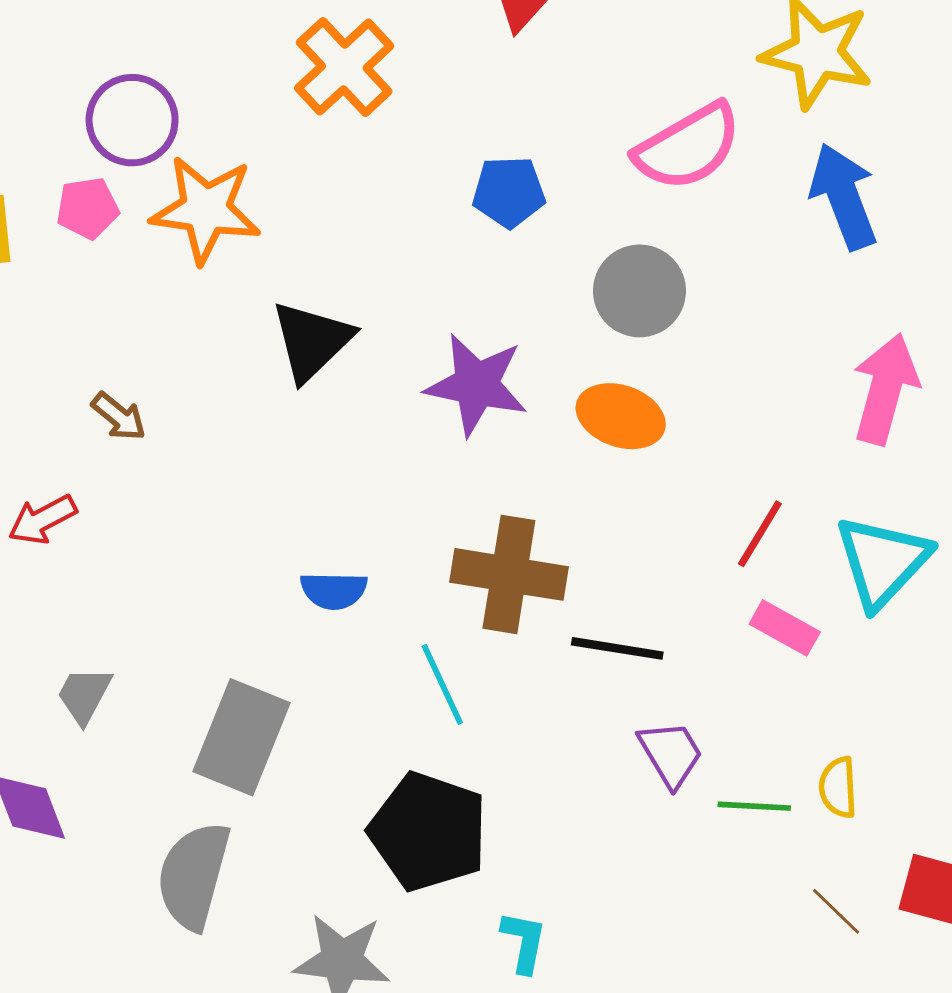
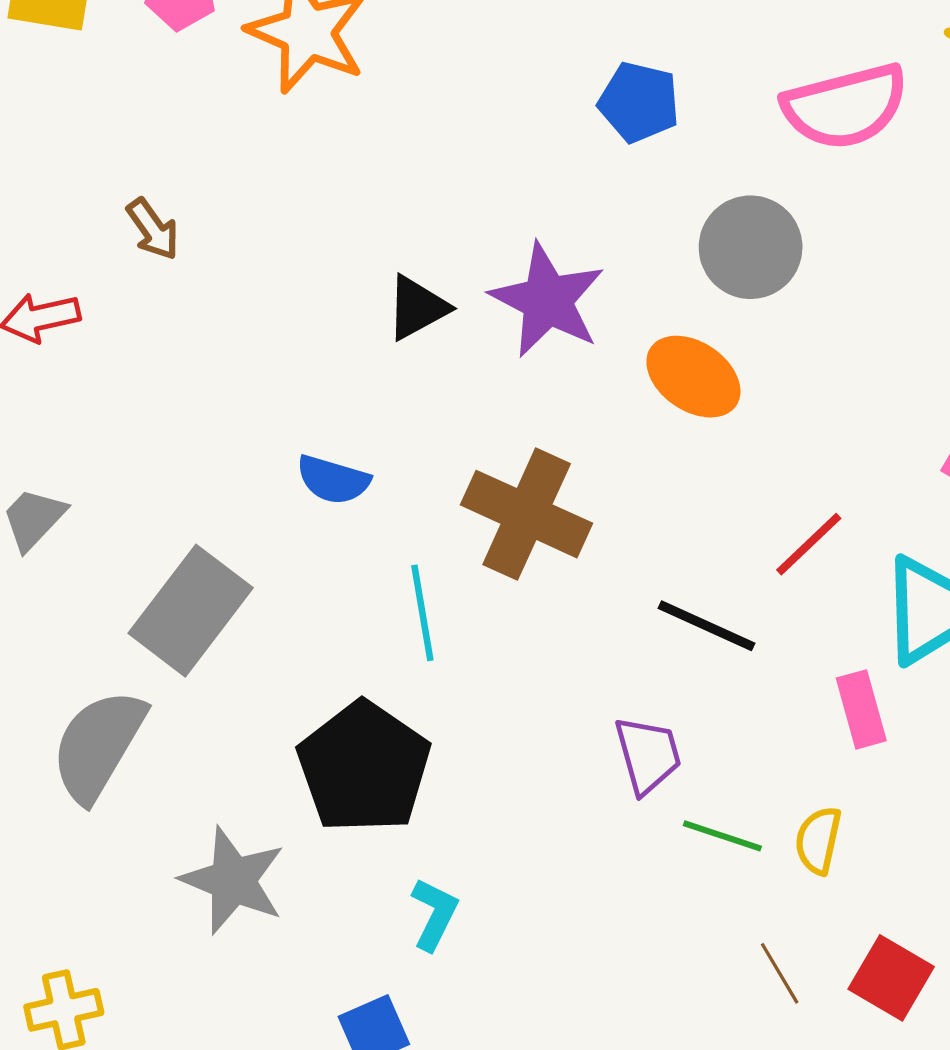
black triangle: (312, 341) -> (417, 308), moved, size x0.7
pink rectangle: (785, 628) -> (861, 709), moved, turned 30
black line: (617, 648) -> (707, 626), moved

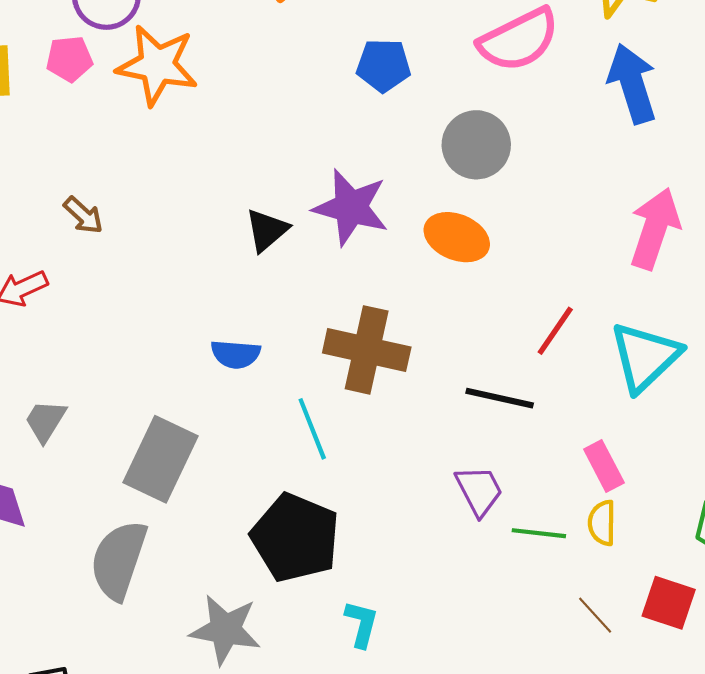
pink rectangle: (861, 709) -> (604, 466), moved

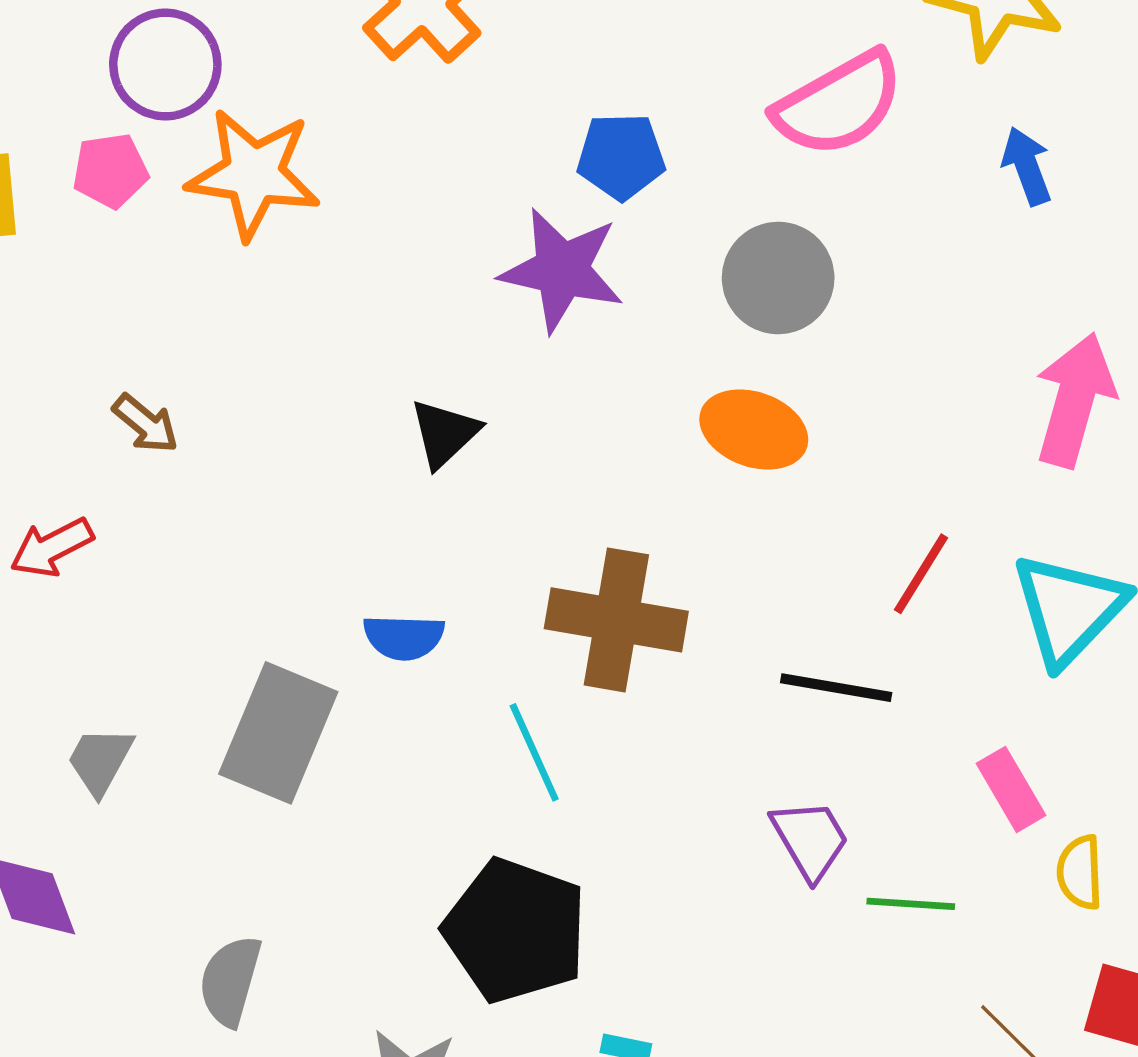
blue arrow: (632, 84) -> (1027, 166), size x0.6
purple star: (351, 207) -> (562, 270), moved
gray rectangle: (161, 459) -> (278, 733), moved
yellow semicircle: (602, 523) -> (1080, 872), moved
gray semicircle: (119, 560) -> (230, 981), size x0.7

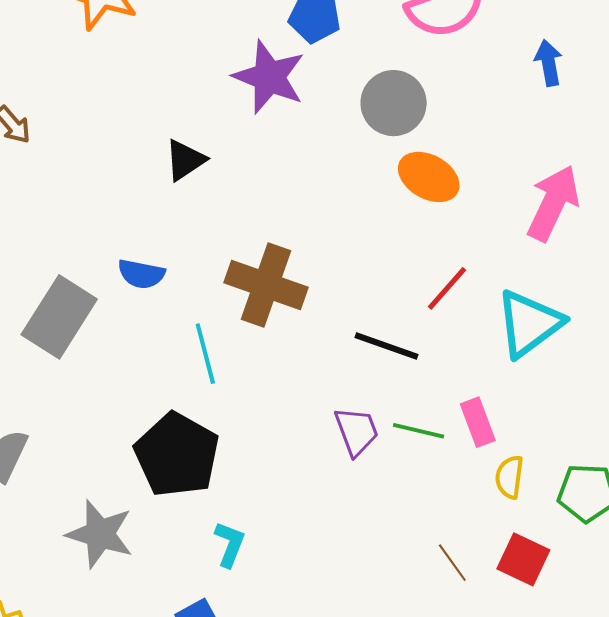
orange ellipse: (754, 429) -> (429, 177), moved
green line: (911, 904) -> (419, 431), moved

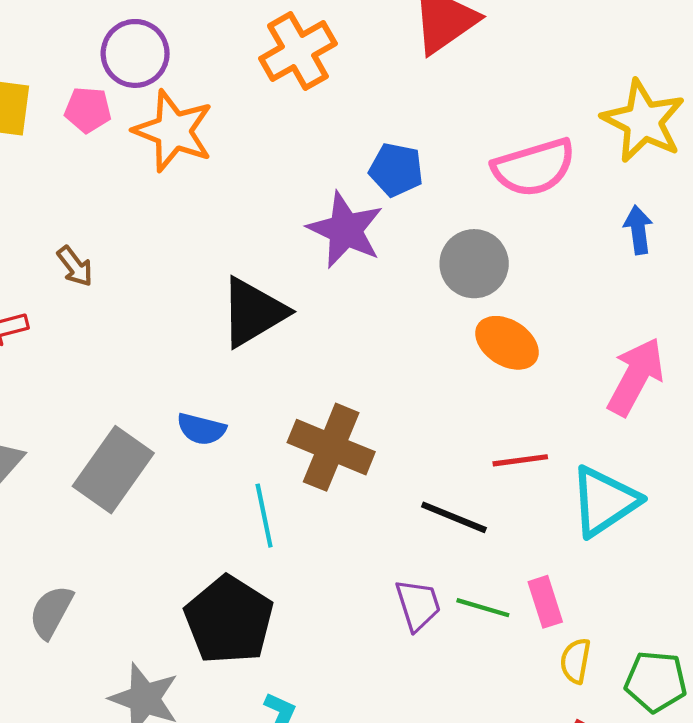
black triangle: (185, 160) -> (253, 312), size x1.6
red line: (447, 288) -> (520, 460), turned 38

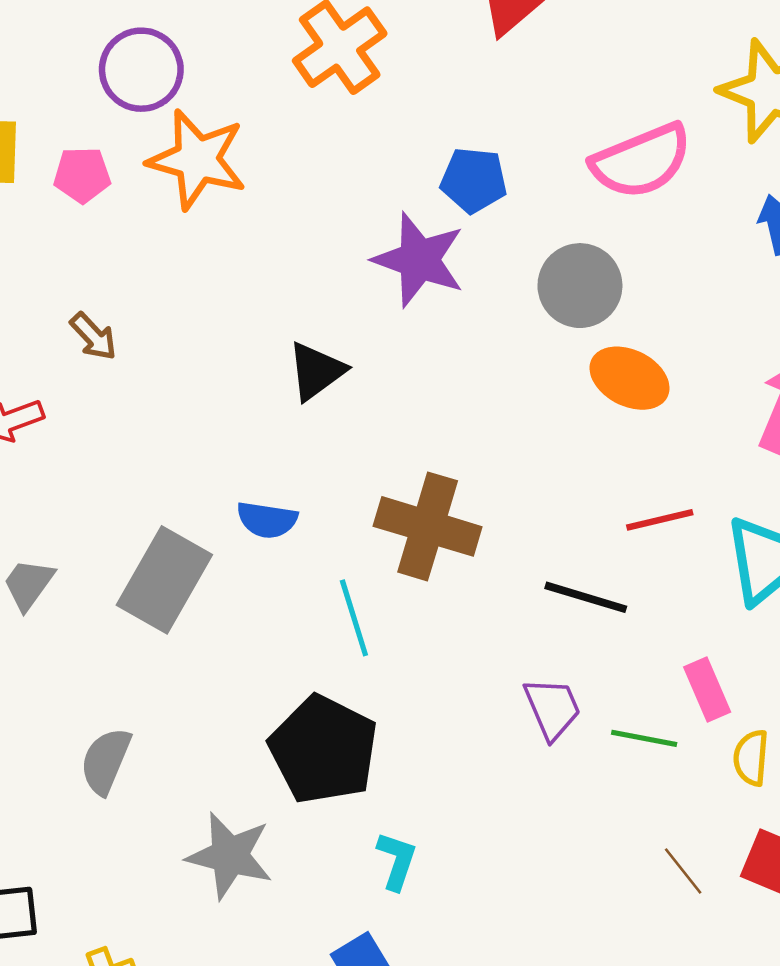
pink pentagon: (88, 110) -> (82, 175), moved
black triangle: (253, 312) -> (316, 371), size x0.7
green line: (483, 608) -> (644, 738), moved

